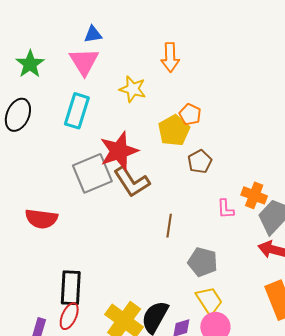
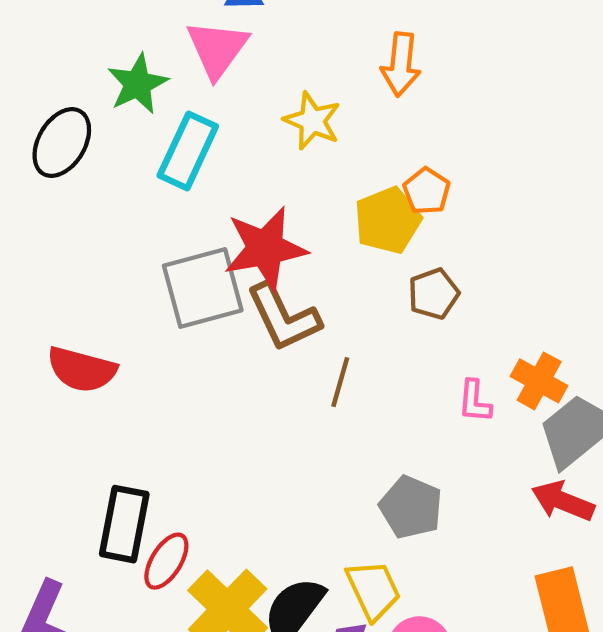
green star: (30, 64) -> (138, 84), moved
brown line: (169, 226) -> (340, 382), moved
yellow trapezoid: (209, 300) -> (373, 590), moved
red ellipse: (69, 316) -> (166, 561), moved

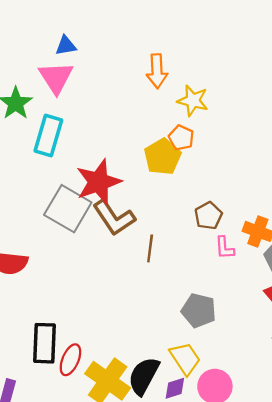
yellow star: (312, 121) -> (193, 101), moved
gray square: (203, 288) -> (68, 209), turned -36
brown pentagon: (434, 294) -> (208, 216), moved

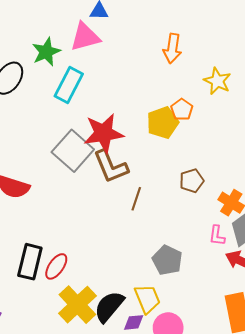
pink triangle: (56, 78) -> (85, 37), turned 36
yellow star: (193, 101) -> (217, 81), moved
pink L-shape: (225, 248) -> (217, 236), moved
red ellipse: (70, 360) -> (56, 266), moved

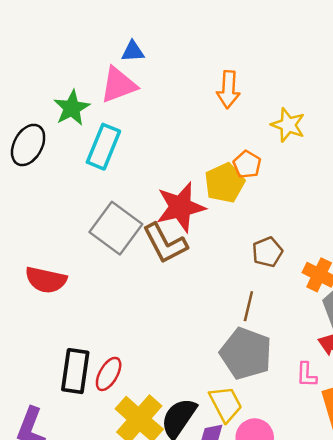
red star: (104, 133) -> (181, 207), moved
brown line: (136, 199) -> (248, 306), moved
pink L-shape: (217, 236) -> (307, 375), moved
gray pentagon: (167, 260) -> (246, 354), size x1.4

